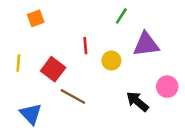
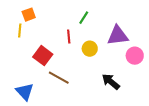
green line: (121, 16) -> (84, 18), moved
yellow line: (18, 63) -> (20, 31), moved
pink circle: (167, 87) -> (135, 56), moved

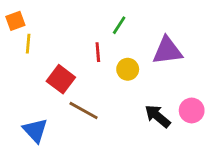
orange square: (29, 15) -> (15, 21), moved
pink circle: (135, 56) -> (192, 110), moved

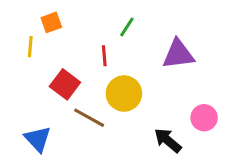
orange square: (15, 21) -> (51, 22), moved
yellow circle: (128, 69) -> (124, 94), moved, size x1.5
black arrow: (158, 116) -> (168, 140), moved

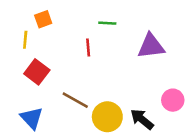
green line: (127, 27) -> (107, 23), turned 60
red square: (65, 84) -> (37, 72), moved
yellow circle: (124, 94) -> (107, 117), moved

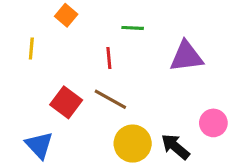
orange square: (43, 19) -> (66, 15), moved, turned -30
red square: (37, 72) -> (66, 102), moved
brown line: (75, 100) -> (110, 99), moved

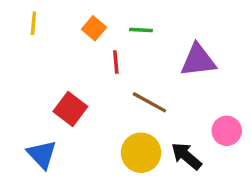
orange square: (66, 15) -> (94, 28), moved
yellow line: (31, 49) -> (33, 23), moved
brown line: (110, 99) -> (149, 102), moved

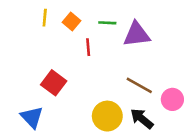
yellow line: (33, 23) -> (45, 18), moved
purple triangle: (198, 60) -> (137, 34), moved
brown line: (149, 102) -> (139, 85), moved

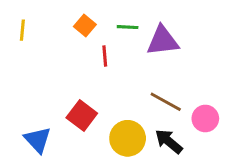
yellow line: (45, 18) -> (22, 30), moved
red square: (54, 83) -> (82, 115), moved

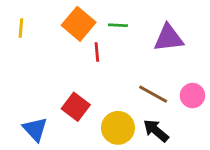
orange square: (85, 26) -> (79, 24), size x1.6
purple triangle: (163, 41) -> (169, 38), moved
pink circle: (205, 118) -> (192, 96), moved

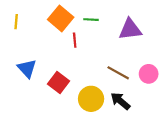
blue triangle: (35, 129) -> (27, 68), moved

